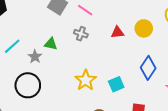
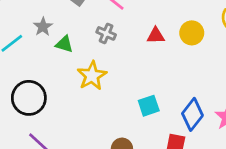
gray star: (35, 57) -> (43, 27), moved
blue diamond: (148, 68) -> (192, 114), moved
yellow star: (86, 80) -> (92, 76), moved

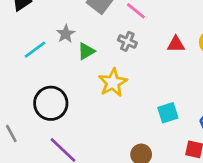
green triangle: (64, 44) -> (86, 51), turned -48

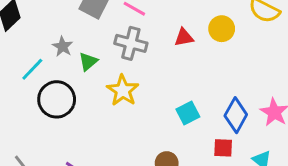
gray cross: (127, 41) -> (131, 43), size x1.5
black circle: (51, 103) -> (57, 99), moved

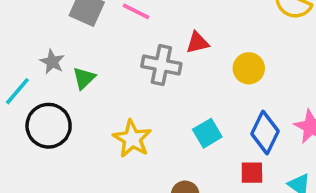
yellow circle: (222, 29) -> (249, 68), moved
gray cross: (131, 43) -> (161, 65), moved
yellow star: (123, 90) -> (132, 139), moved

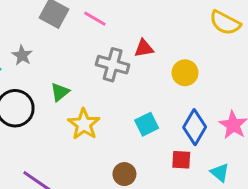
green triangle: (84, 78) -> (60, 92), moved

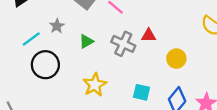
green triangle: (60, 92) -> (86, 41), moved
cyan square: (147, 124) -> (142, 92), turned 30

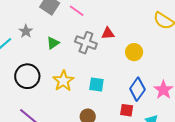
black circle: (45, 65) -> (27, 76), moved
cyan square: (142, 92) -> (96, 84), moved

